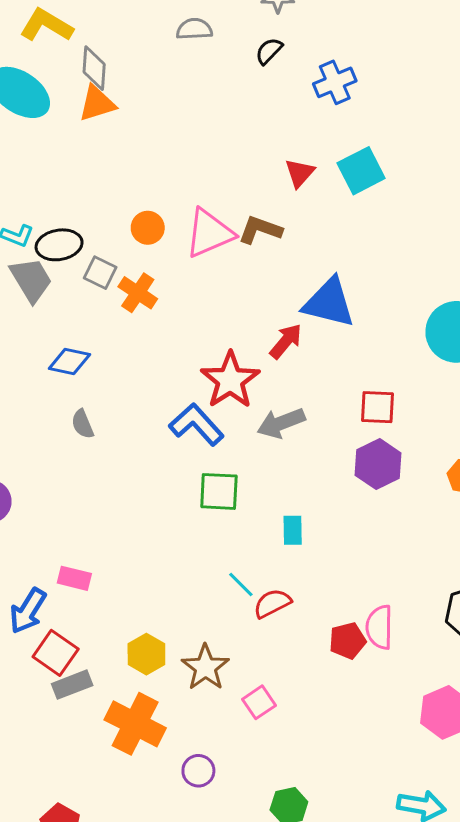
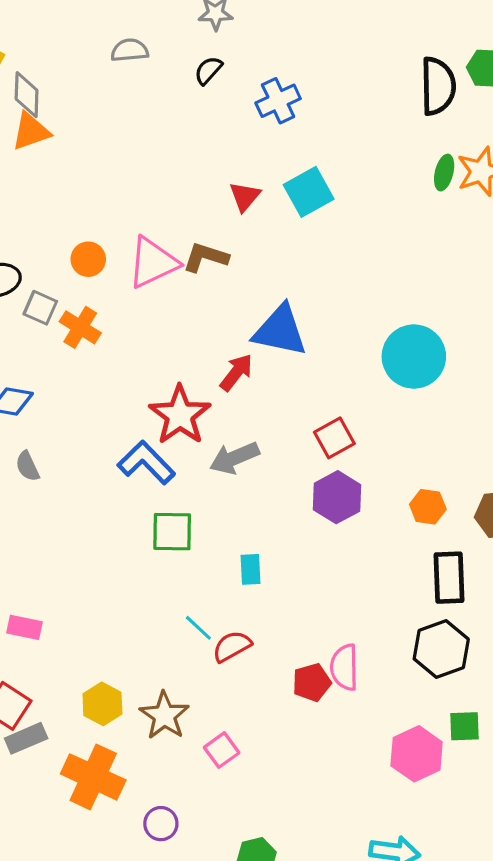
red square: (377, 407) -> (334, 438), turned -30

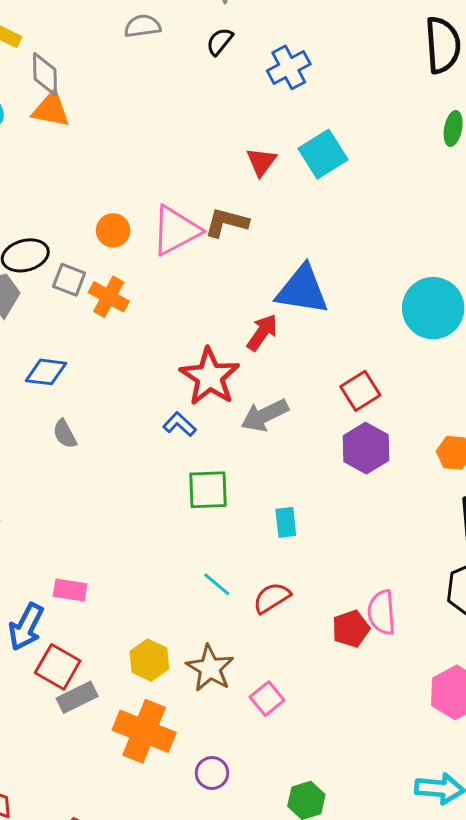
orange triangle: (31, 131) -> (51, 110), turned 33
blue L-shape: (146, 463) -> (180, 424), size x0.6
cyan line: (198, 628) -> (217, 584), moved

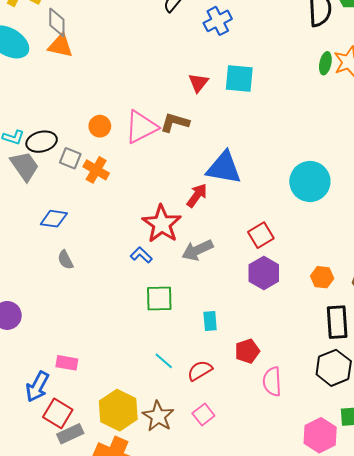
cyan square: (323, 154) -> (239, 79), turned 36
red pentagon: (351, 629) -> (247, 351), moved
yellow hexagon: (149, 660) -> (118, 410), size x1.5
pink square: (267, 699) -> (203, 415), moved

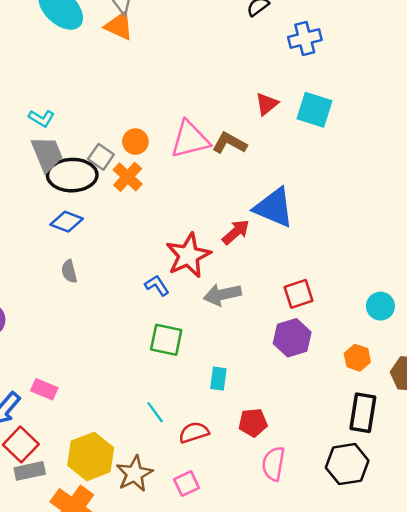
orange circle: (100, 126) -> (135, 142), moved
black ellipse: (42, 142) -> (72, 175), moved, size x1.4
cyan circle: (310, 181) -> (380, 306), moved, size x0.6

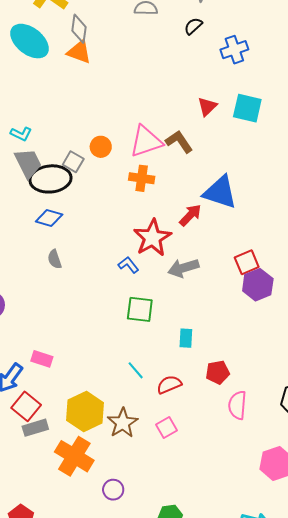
brown L-shape: (229, 143) -> (179, 142), turned 32
orange cross: (128, 177) -> (142, 178), moved, turned -30
purple hexagon: (292, 338) -> (258, 285), moved

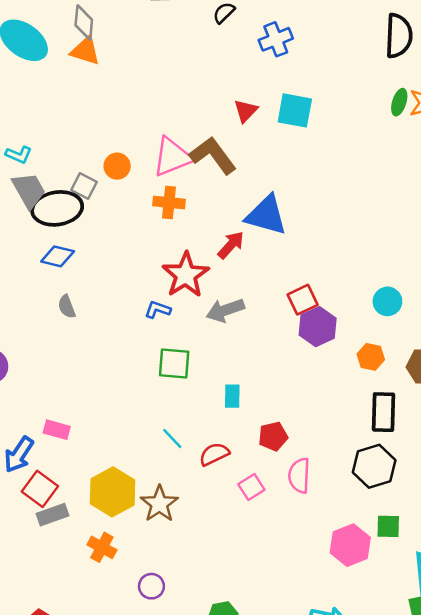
brown L-shape: (179, 142) -> (213, 155), size x1.4
blue L-shape: (128, 265) -> (158, 310), turned -30
pink square: (167, 428) -> (251, 487), moved
orange cross: (74, 456) -> (102, 547), size x0.6

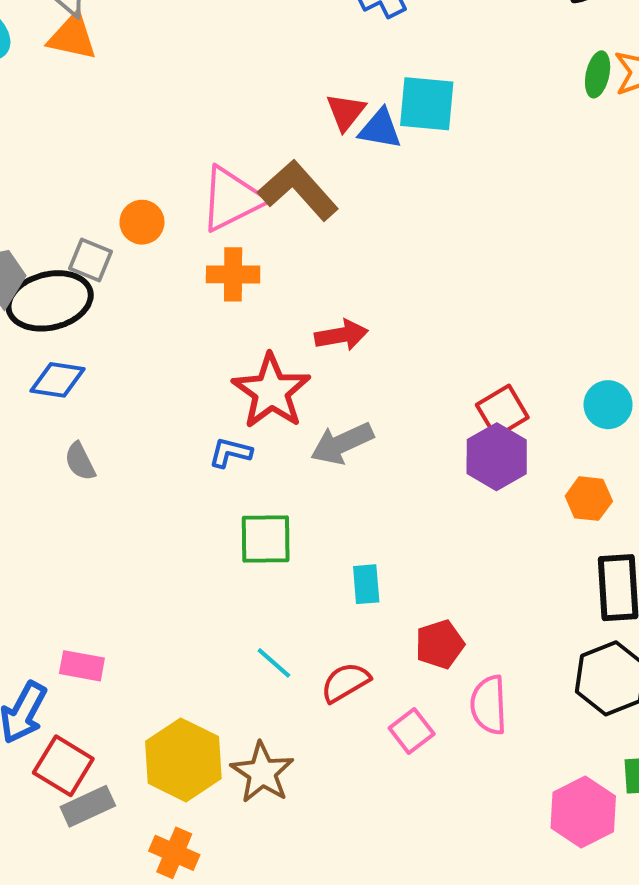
blue triangle: (266, 215) -> (380, 129), moved, size x0.6
red arrow: (231, 245) -> (341, 335), turned 44
red square: (303, 300) -> (502, 411), moved

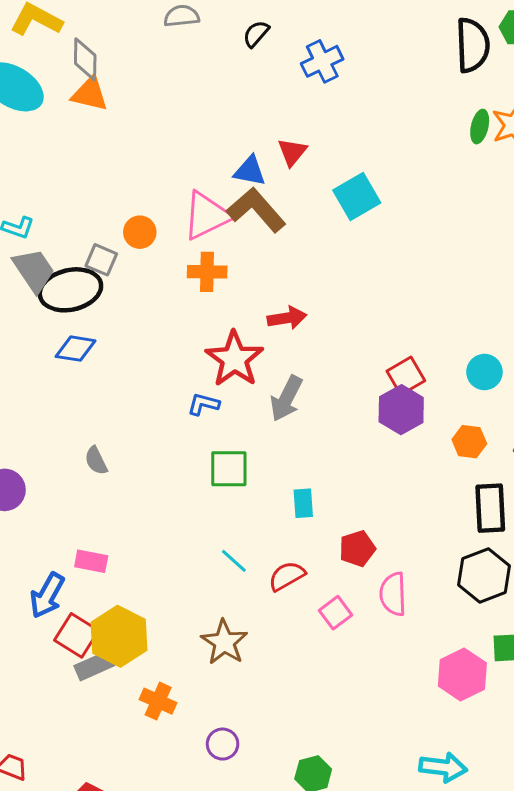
cyan square: (427, 104) -> (357, 196), moved, turned -36
blue triangle: (380, 129) -> (250, 171), moved
gray arrow: (342, 443) -> (286, 398), turned -39
gray semicircle: (80, 461) -> (96, 461), moved
yellow hexagon: (183, 760) -> (119, 636), moved

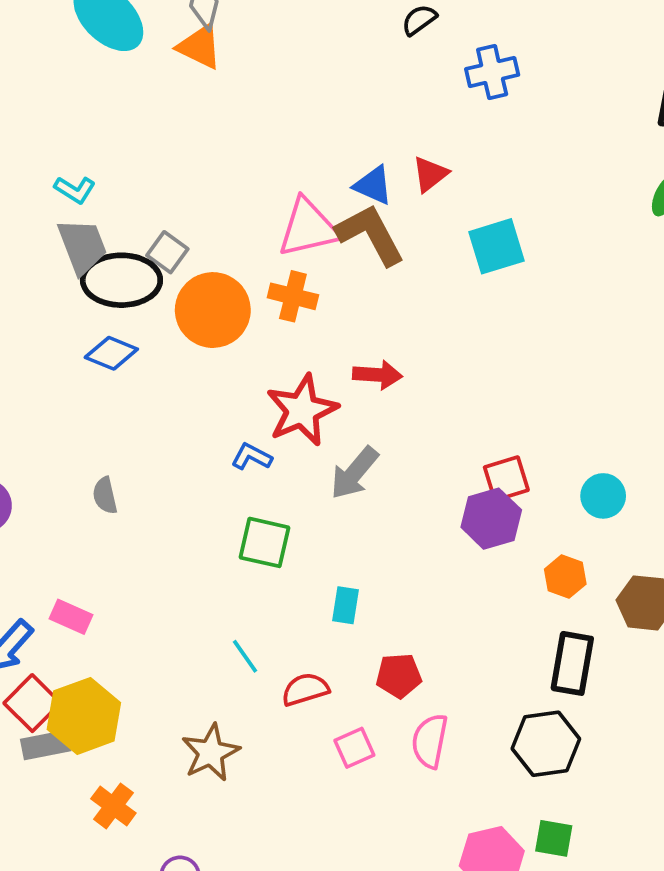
orange circle: (140, 232) -> (213, 310), moved, size x1.8

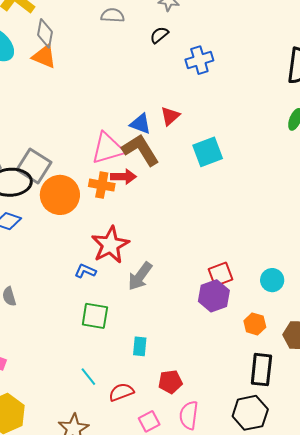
gray square: (167, 252) -> (34, 166), size x1.6
red arrow: (378, 375) -> (123, 177), moved

